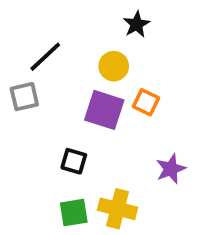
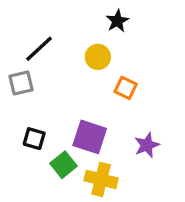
purple square: (104, 110) -> (90, 137), moved
black square: (74, 161) -> (34, 139), moved
green square: (74, 213) -> (64, 165), moved, turned -30

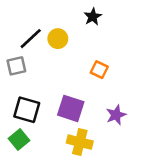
yellow circle: (98, 57) -> (58, 39), moved
black square: (34, 139) -> (27, 110), size x1.5
green square: (64, 165) -> (19, 139), moved

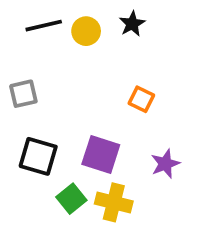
black line: (31, 39) -> (44, 26), moved, turned 30
yellow circle: (58, 39) -> (86, 31), moved
green square: (19, 139) -> (71, 199), moved

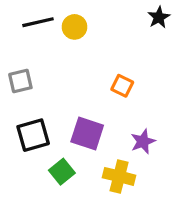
black star: (132, 24) -> (159, 17), moved
black square: (38, 156) -> (33, 135), turned -32
yellow cross: (114, 202) -> (119, 176), moved

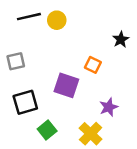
black star: (159, 17) -> (121, 39), moved
purple square: (87, 133) -> (66, 85), moved
yellow cross: (119, 176) -> (91, 134), turned 30

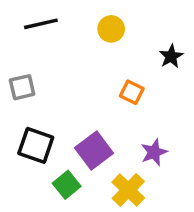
yellow circle: (57, 20) -> (111, 29), moved
purple square: (66, 85) -> (94, 151), moved, turned 35
black square: (25, 102) -> (36, 145), turned 35

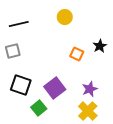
black line: (41, 24) -> (19, 24), moved
black star: (171, 56) -> (100, 46), moved
yellow cross: (128, 190) -> (88, 111), moved

